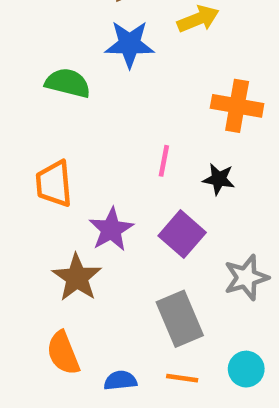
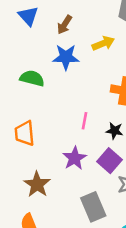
purple star: (111, 229) -> (75, 158), moved
purple square: (182, 234) -> (109, 161), moved

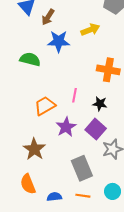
brown arrow: (65, 25) -> (48, 17), moved
orange trapezoid: (25, 133) -> (45, 106), moved, turned 65

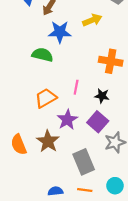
green semicircle: (30, 59) -> (42, 55), moved
brown star: (34, 149) -> (48, 141), moved
orange semicircle: (28, 184) -> (19, 145), moved

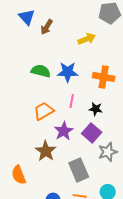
blue star: (60, 32) -> (68, 72), moved
orange semicircle: (19, 145) -> (19, 175), moved

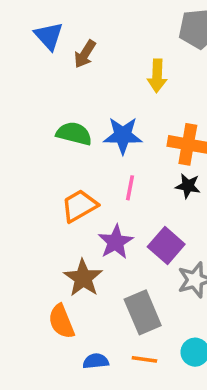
yellow arrow: (87, 39) -> (157, 76), turned 114
black star: (96, 109) -> (188, 186), moved
orange semicircle: (19, 175) -> (61, 321), moved

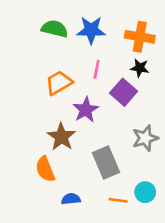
purple square: (166, 246) -> (124, 92), moved
orange line: (144, 359) -> (118, 200), moved

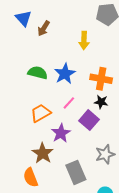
blue star: (91, 30) -> (65, 74), turned -30
pink line: (97, 69) -> (69, 103), turned 32

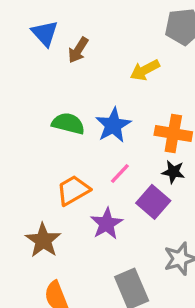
yellow arrow: (84, 40) -> (145, 70), turned 60
brown star: (43, 153) -> (43, 240), moved

